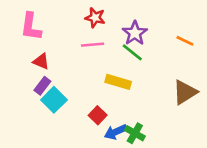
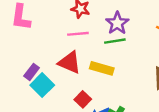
green line: (132, 52) -> (115, 41), turned -48
red triangle: (41, 61) -> (70, 62), moved, size x1.5

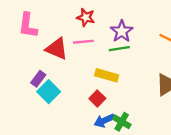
red triangle: (70, 62) -> (57, 49), moved
red square: (83, 99) -> (97, 99), moved

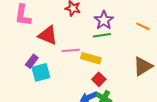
pink line: (83, 42) -> (71, 50), moved
cyan square: (49, 92) -> (41, 72), turned 30
red square: (97, 99) -> (99, 79), moved

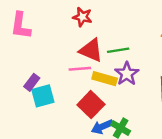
purple star: (104, 20) -> (127, 74), moved
red triangle: (48, 35) -> (91, 50), moved
red square: (99, 79) -> (91, 105), moved, size x1.5

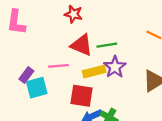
pink line: (80, 69) -> (59, 66), moved
yellow rectangle: (105, 79) -> (94, 72), turned -30
red square: (91, 105) -> (82, 96), turned -35

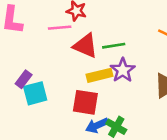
pink line: (59, 66) -> (60, 28), moved

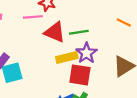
red square: (85, 102) -> (80, 75), moved

